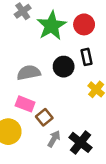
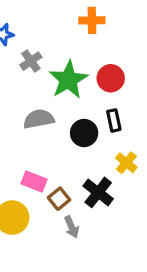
gray semicircle: (29, 73) -> (39, 119), moved
gray arrow: (54, 139) -> (72, 227), turned 126
black cross: (80, 142) -> (98, 192), moved

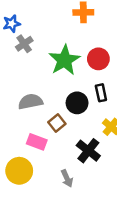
gray cross: (31, 61) -> (24, 44), moved
gray semicircle: (39, 119) -> (30, 102), moved
brown square: (59, 199) -> (57, 123), moved

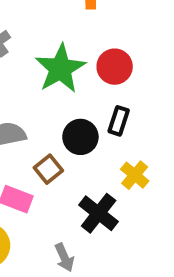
black rectangle: (101, 93) -> (119, 121), turned 30

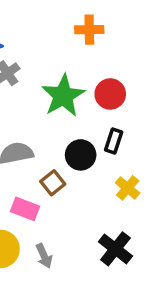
black cross: (99, 213) -> (115, 249), moved
gray arrow: (64, 257) -> (44, 256), moved

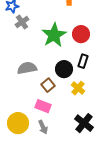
yellow cross: (128, 188) -> (78, 88), moved
pink rectangle: (25, 209) -> (43, 106), moved

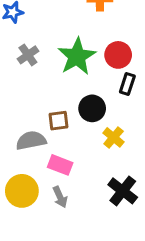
gray cross: (22, 22) -> (28, 55), moved
black rectangle: (83, 61) -> (127, 84), moved
gray semicircle: (27, 68) -> (31, 141), moved
brown square: (48, 85) -> (59, 121), moved, turned 32

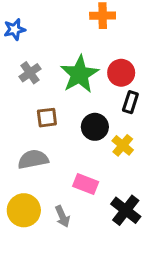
brown square: (59, 121) -> (47, 118), moved
yellow cross: (114, 137) -> (123, 145), moved
pink rectangle: (60, 165) -> (86, 184), moved

